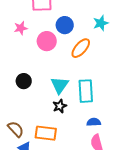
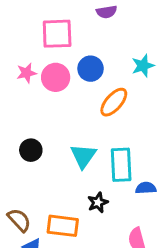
pink circle: (47, 41) -> (56, 77), moved
black star: (60, 106) -> (98, 203), moved
blue semicircle: (94, 122) -> (146, 188), moved

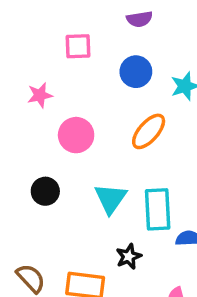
pink square: (57, 34) -> (78, 46), size x0.7
blue circle: (91, 69) -> (136, 72), moved
pink circle: (56, 77) -> (76, 135), moved

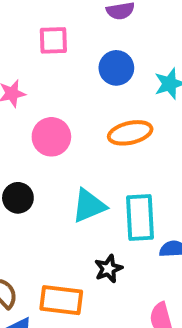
orange ellipse: (149, 131) -> (130, 133), turned 36
cyan triangle: (111, 198) -> (89, 206), turned 32

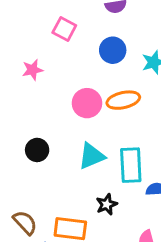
pink square: (53, 40) -> (64, 29), turned 30
pink circle: (51, 137) -> (87, 103), moved

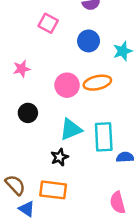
pink star: (33, 70) -> (22, 69), moved
black circle: (37, 150) -> (28, 113), moved
black star: (107, 204) -> (59, 157), moved

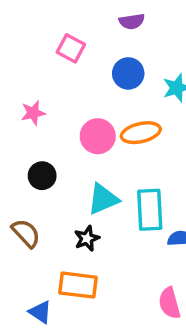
brown semicircle: (15, 185) -> (26, 233), moved

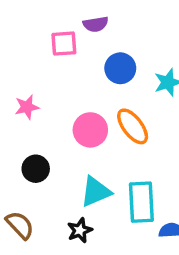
purple semicircle: (132, 21) -> (96, 24), moved
pink square: (71, 48) -> (64, 44), turned -32
orange ellipse: (141, 133) -> (133, 126), turned 66

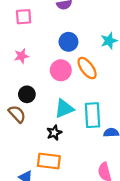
pink square: (64, 44) -> (24, 17), moved
blue circle: (120, 68) -> (68, 42), moved
brown semicircle: (20, 225) -> (17, 114), moved

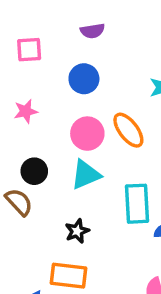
blue circle: (68, 42) -> (84, 79), moved
cyan triangle: (64, 109) -> (86, 175), moved

